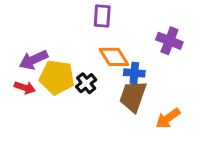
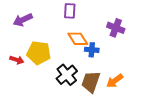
purple arrow: (33, 60) -> (23, 20), moved
black cross: (86, 83) -> (67, 75), moved, size x1.5
brown trapezoid: (133, 96) -> (91, 82), moved

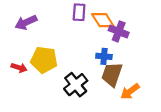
purple cross: (116, 28) -> (119, 31), moved
orange diamond: (78, 39) -> (103, 20), moved
brown trapezoid: (91, 82) -> (112, 74), moved

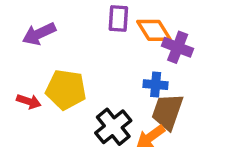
orange arrow: (130, 91) -> (151, 137), moved

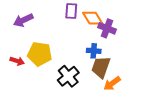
orange arrow: (151, 137) -> (112, 83), moved

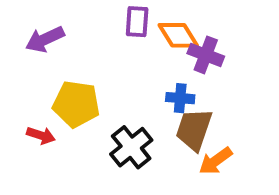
red arrow: (17, 61) -> (41, 135), moved

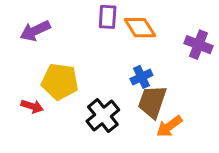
purple cross: (206, 55) -> (199, 45), moved
blue cross: (180, 98) -> (141, 77), turned -30

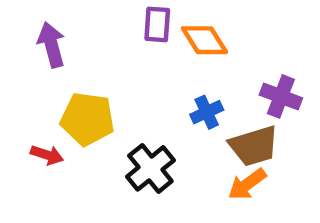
purple arrow: (35, 31) -> (51, 45), turned 100
purple cross: (199, 45) -> (281, 96), moved
brown trapezoid: (152, 102) -> (254, 146), moved, turned -126

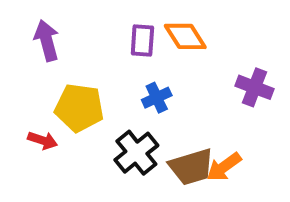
purple rectangle: (157, 24) -> (142, 40), moved
blue cross: (207, 112) -> (157, 98), moved
brown trapezoid: (254, 146) -> (191, 167), moved

